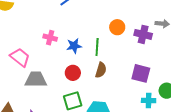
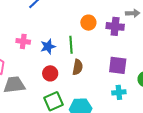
cyan cross: (149, 101) -> (119, 92), moved

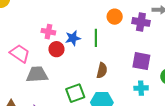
brown semicircle: (78, 67) -> (102, 70), moved
red circle: (50, 73) -> (56, 49), moved

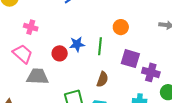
purple cross: (141, 22) -> (151, 72), moved
pink cross: (48, 32) -> (31, 27), moved
purple square: (141, 61) -> (130, 59), moved

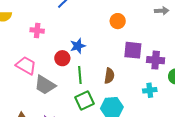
pink cross: (31, 27) -> (37, 30), moved
green line: (100, 46) -> (80, 75), moved
gray trapezoid: (38, 76) -> (45, 85), turned -140

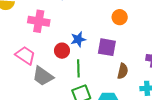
pink cross: (37, 30) -> (39, 21), size x1.5
purple square: (133, 50) -> (107, 47), moved
brown semicircle: (109, 76) -> (123, 71), moved

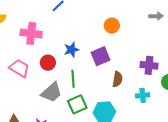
purple square: (107, 47) -> (100, 56), turned -30
red circle: (62, 51) -> (48, 63), moved
gray trapezoid: (43, 76) -> (52, 92), moved, turned -75

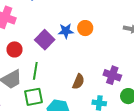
blue star: (71, 50) -> (66, 31), moved
purple square: (100, 56) -> (45, 40), moved, turned -36

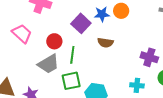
red circle: (15, 49) -> (54, 41), moved
brown semicircle: (78, 82) -> (105, 43), moved, turned 77

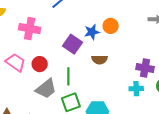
red circle: (54, 41) -> (40, 64), moved
cyan cross: (137, 85) -> (136, 89), moved

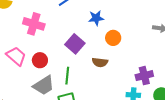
orange circle: (111, 26) -> (113, 38), moved
blue star: (92, 32) -> (96, 18), moved
purple cross: (145, 68) -> (144, 76), turned -30

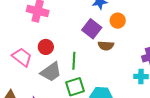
purple square: (75, 44) -> (92, 29), moved
pink trapezoid: (16, 56) -> (22, 57), moved

